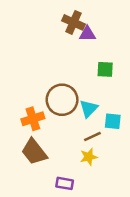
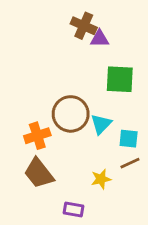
green square: (105, 69) -> (120, 79), size x1.5
brown line: (92, 137) -> (130, 163), moved

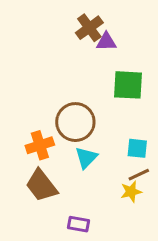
brown cross: (84, 26) -> (89, 28), turned 30
cyan triangle: (101, 124) -> (86, 158), moved
yellow star: (101, 179) -> (131, 192), moved

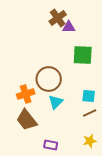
yellow star: (131, 192) -> (90, 141), moved

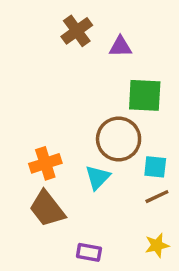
brown cross: (58, 18) -> (77, 31), moved
brown circle: (49, 79) -> (119, 139), moved

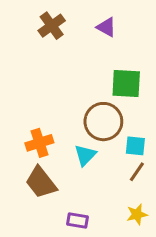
brown cross: (77, 31) -> (52, 26), moved
purple triangle: (120, 47) -> (106, 27), moved, turned 30
brown line: (157, 197) -> (137, 172), turned -30

